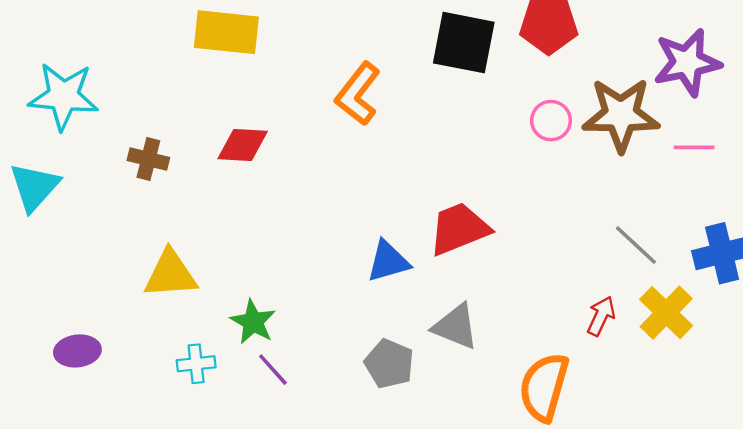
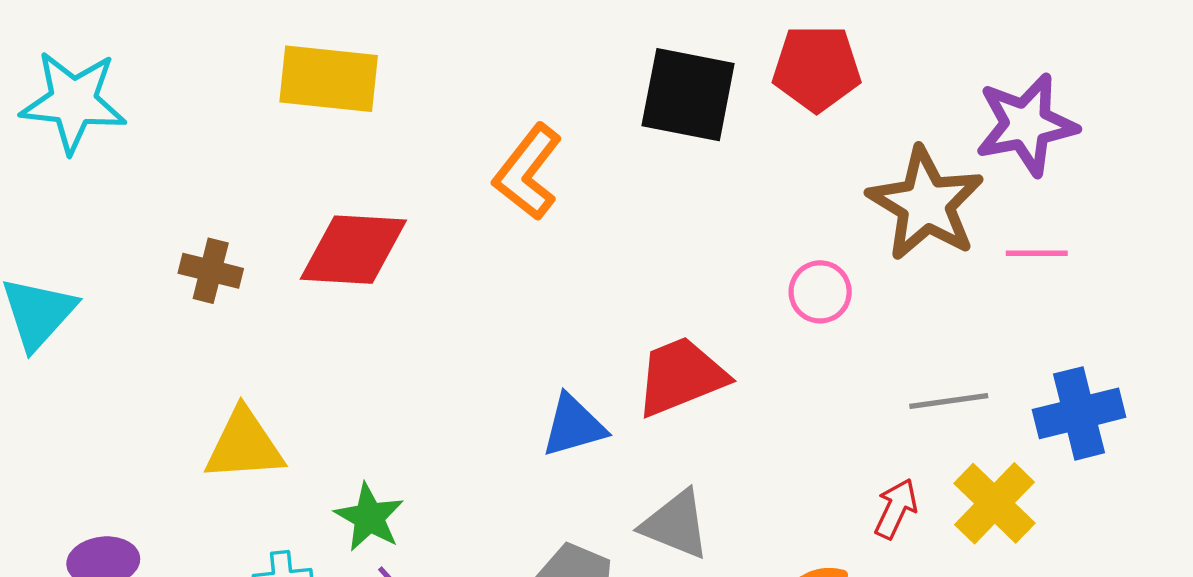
cyan star: (63, 96) -> (73, 102), moved
brown star: (621, 115) -> (926, 204), turned 30
pink circle: (551, 121) -> (820, 292), moved
red diamond: (243, 145) -> (353, 250), size x1.4
gray line: (636, 245) -> (949, 401), turned -51

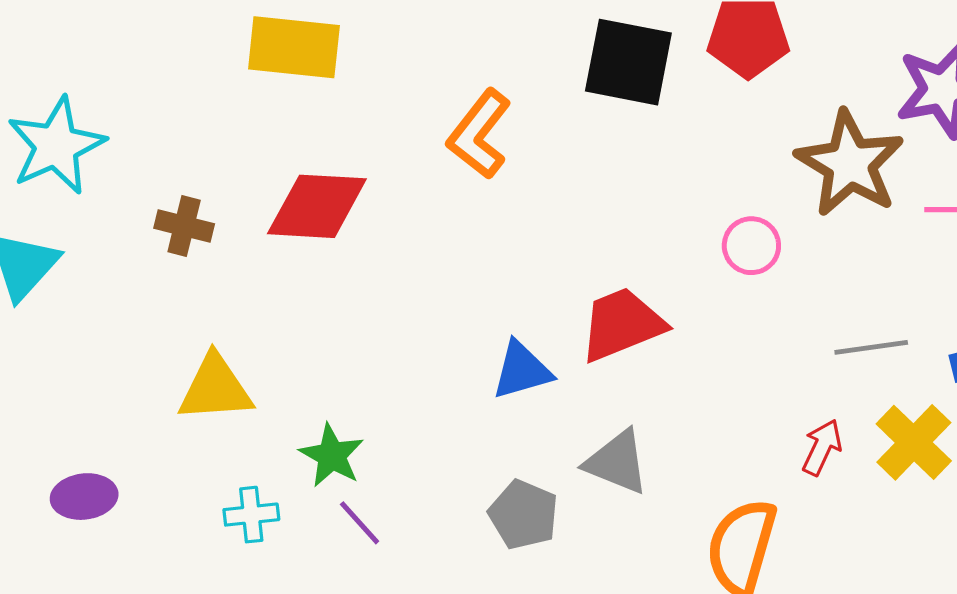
cyan star: (73, 102) -> (56, 146), moved, turned -30

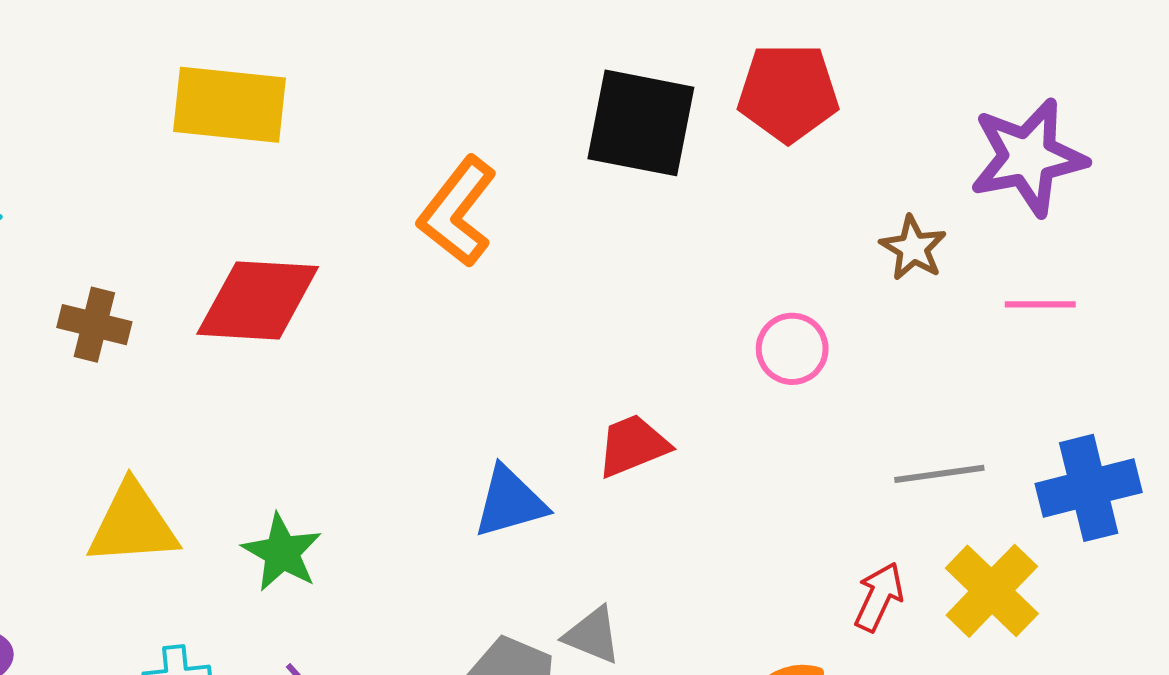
brown star: (850, 164) -> (913, 248), size x0.5
red trapezoid: (622, 324) -> (633, 446), size x0.7
green star: (332, 456) -> (282, 553), moved
gray triangle: (617, 462) -> (593, 635), moved, size x0.7

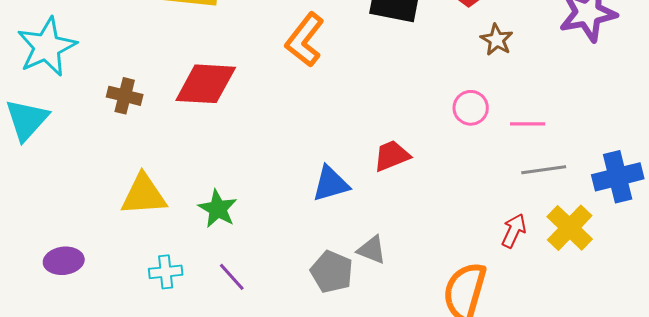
brown star: (913, 248) -> (497, 40), moved
pink line: (1040, 304) -> (528, 124), moved

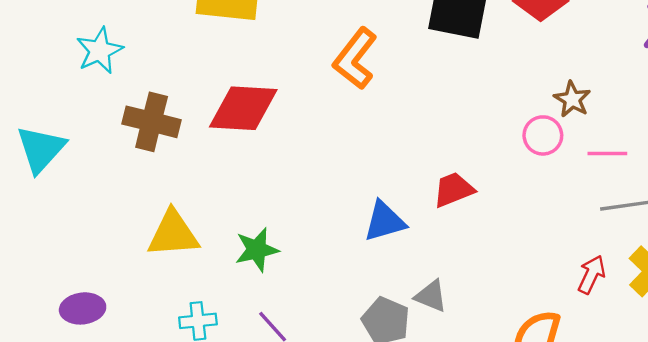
brown star: (497, 40) -> (572, 99), moved
cyan star: (47, 47) -> (100, 51), moved, size x0.7
brown cross: (125, 96) -> (152, 122), size x1.4
green star: (218, 209) -> (257, 250), turned 30

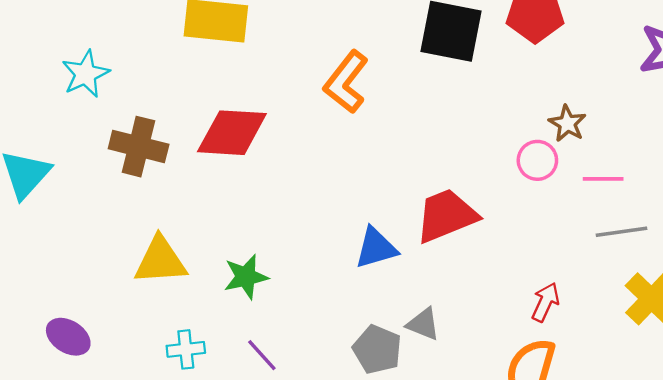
red trapezoid: (454, 190) -> (446, 216), size x1.5
red arrow: (592, 275) -> (545, 302), moved
purple ellipse: (83, 308) -> (68, 337), turned 39

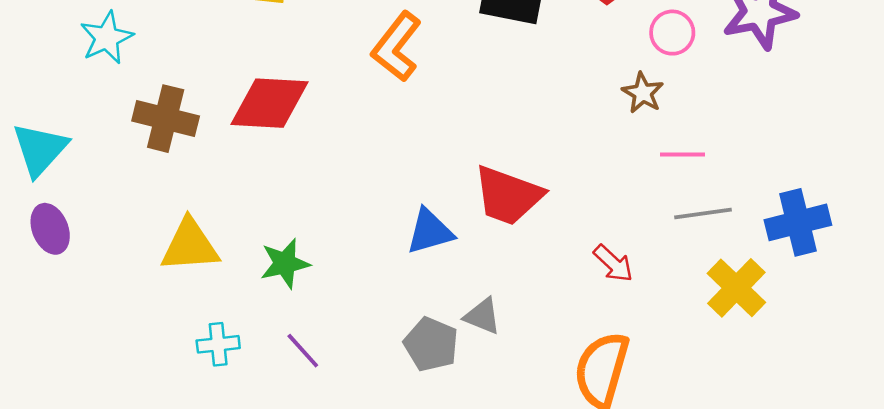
pink circle: (537, 160) -> (672, 33), moved
red trapezoid: (446, 216) -> (508, 195), turned -138
red arrow: (545, 302) -> (613, 263), moved, turned 108
purple ellipse: (68, 337) -> (50, 229), moved, turned 36

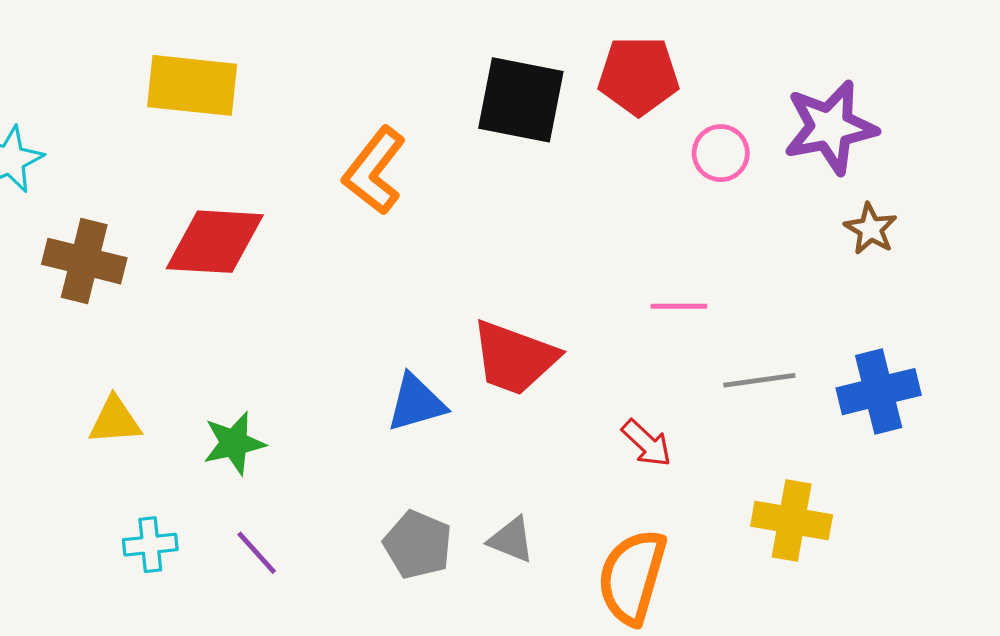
brown star: (643, 93) -> (871, 229), moved
pink line: (683, 154) -> (679, 306), moved
yellow triangle: (190, 246) -> (115, 421), size x0.7
yellow cross: (736, 288) -> (792, 520), moved, turned -34
gray triangle: (482, 316) -> (511, 540), moved

